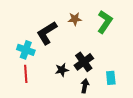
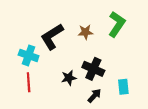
brown star: (75, 19) -> (85, 32), moved
black cross: (84, 62) -> (93, 69), turned -30
black arrow: (85, 86) -> (94, 96), turned 32

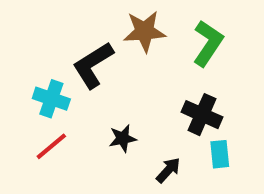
brown star: (85, 32) -> (144, 31), moved, size x1.5
black cross: (93, 69) -> (202, 115), moved
red line: (29, 82) -> (51, 146), turned 54

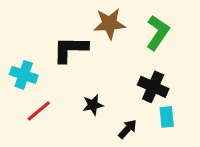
black L-shape: (93, 65) -> (70, 49), turned 33
cyan cross: (51, 99) -> (24, 75), moved

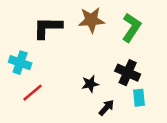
black L-shape: (70, 49) -> (48, 28), moved
black star: (93, 105) -> (90, 84), moved

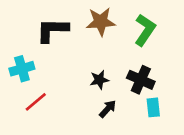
cyan cross: (20, 63) -> (22, 69), turned -35
black star: (90, 84) -> (99, 80), moved
black arrow: (106, 108) -> (108, 109), moved

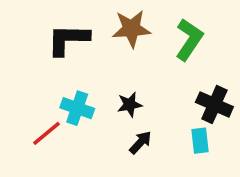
cyan cross: (22, 69) -> (77, 108), moved, turned 35
black cross: (141, 80) -> (214, 105), moved

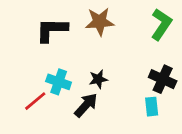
green L-shape: (189, 40) -> (161, 24), moved
black arrow: (140, 142) -> (86, 105), moved, size x1.4

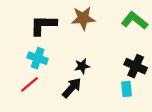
green L-shape: (161, 24) -> (135, 20), turned -85
cyan cross: (59, 82) -> (38, 58), moved

